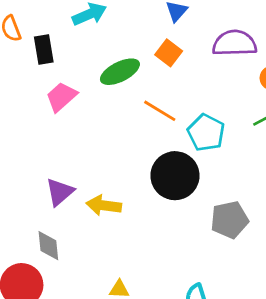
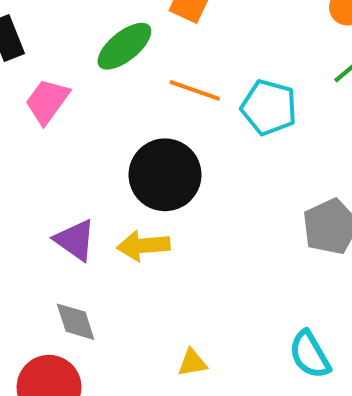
black circle: (175, 176) -> (165, 175), moved
purple triangle: (60, 192) -> (75, 240), turned -32

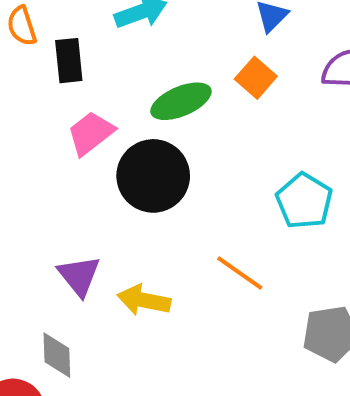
orange line: (195, 90) -> (240, 273), moved
black circle: (165, 175) -> (153, 176), moved

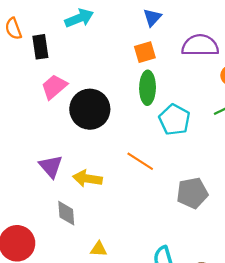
orange square: (256, 78) -> (145, 52), turned 35
green ellipse: (181, 101) -> (148, 88), moved, turned -64
gray diamond: (57, 355) -> (66, 213), moved

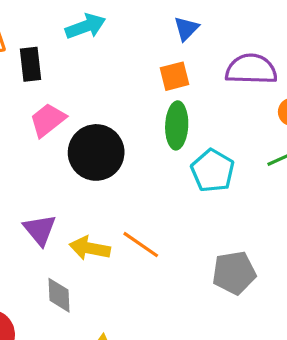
orange line: (140, 161) -> (141, 245), moved

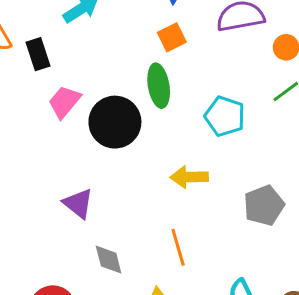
green ellipse: (177, 125) -> (159, 86), moved
orange line: (141, 245) -> (178, 247), moved, turned 51
yellow arrow: (90, 248) -> (189, 177), moved

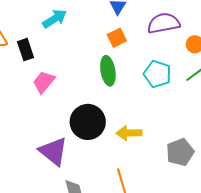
cyan pentagon: (225, 116) -> (157, 74), moved
black circle: (115, 122) -> (88, 122), moved
purple triangle: (78, 203) -> (53, 151), size x1.4

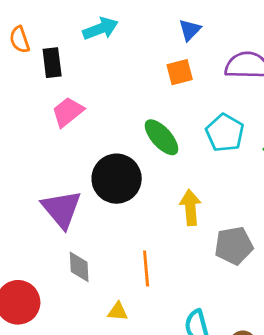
green ellipse: (108, 71) -> (162, 137), moved, turned -44
yellow arrow: (129, 133) -> (190, 207), moved, turned 75

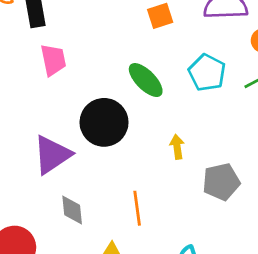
pink trapezoid: (68, 112) -> (53, 60), turned 120
yellow arrow: (190, 207) -> (177, 147), size x0.7
purple triangle: (62, 209) -> (52, 155), turned 39

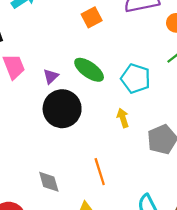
cyan pentagon: (207, 73) -> (136, 78), moved
purple triangle: (52, 155) -> (51, 76), moved, size x0.5

